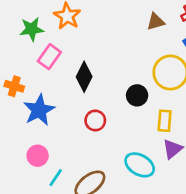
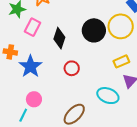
black circle: (137, 95) -> (94, 30), moved, size x1.5
yellow rectangle: (165, 121) -> (121, 61), turned 70
cyan line: (56, 178) -> (23, 115), moved

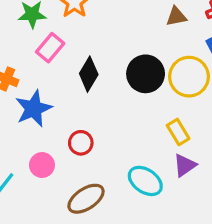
yellow rectangle: (121, 61) -> (178, 132), turned 70
red circle: (72, 68) -> (81, 143), moved
pink circle: (34, 99) -> (42, 165), moved

